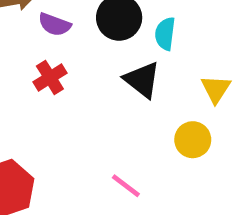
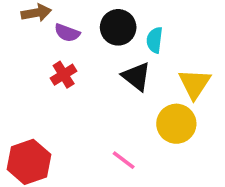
yellow triangle: (216, 89) -> (195, 84), size x1.4
yellow circle: (193, 140) -> (176, 124), size x1.4

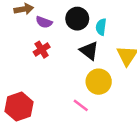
yellow circle: (176, 124) -> (99, 82), moved

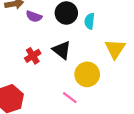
red cross: (42, 50) -> (33, 56), moved
black triangle: (89, 51) -> (62, 50), moved

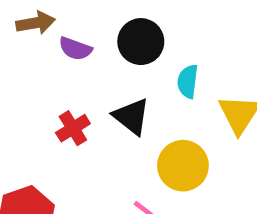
cyan semicircle: (89, 21) -> (188, 81), moved

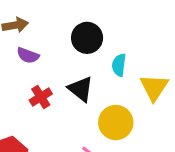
purple semicircle: (75, 49) -> (28, 55), moved

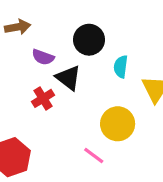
purple semicircle: (28, 55) -> (43, 57), moved
black triangle: (81, 89) -> (68, 78), moved

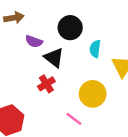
red cross: (43, 98) -> (46, 84), moved

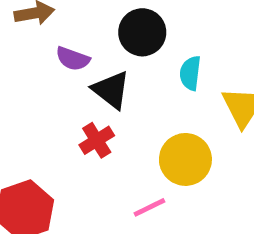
pink line: (74, 119) -> (149, 207), turned -63

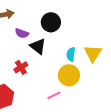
cyan semicircle: (190, 73) -> (71, 54), moved
red cross: (97, 140) -> (21, 67), moved

